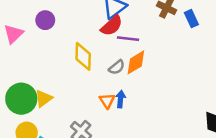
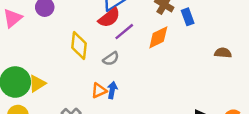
purple line: (128, 39) -> (124, 32), turned -50
orange diamond: (136, 62) -> (158, 37), moved
orange triangle: (107, 101) -> (99, 91), turned 35

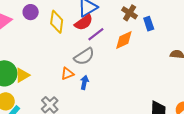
yellow diamond: (79, 46) -> (57, 22), moved
gray semicircle: (111, 59) -> (84, 56), size x1.5
orange triangle: (99, 91) -> (67, 74), moved

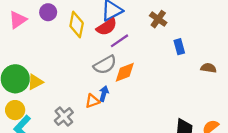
blue rectangle: (149, 24) -> (179, 47), moved
orange diamond: (124, 40) -> (125, 72), moved
orange triangle: (67, 74) -> (92, 101), moved

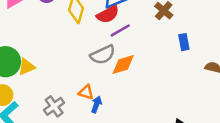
blue arrow: (104, 94) -> (96, 105), moved
orange triangle: (92, 101) -> (86, 92), turned 32

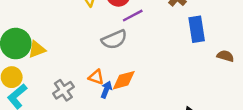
blue rectangle: (184, 42) -> (197, 29), size x1.5
orange diamond: (123, 65) -> (124, 80), moved

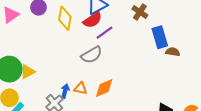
brown semicircle: (225, 56) -> (173, 52), moved
blue arrow: (106, 90) -> (65, 91), moved

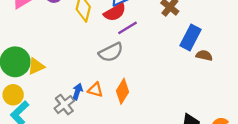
blue rectangle: (160, 37) -> (191, 38), turned 40
orange diamond: (104, 88) -> (122, 91), turned -40

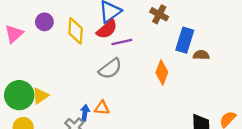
purple line: (128, 28) -> (122, 42), turned 30
orange diamond: (122, 91) -> (162, 72), moved

